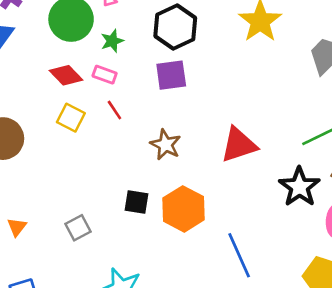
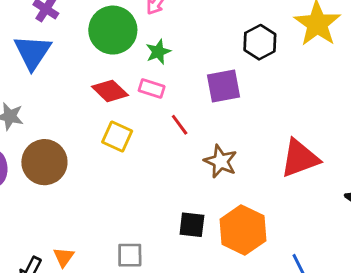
black hexagon: (175, 27) -> (260, 42), moved, size x0.7
red line: (114, 110) -> (180, 125), moved
gray square: (78, 228) -> (130, 255), turned 30

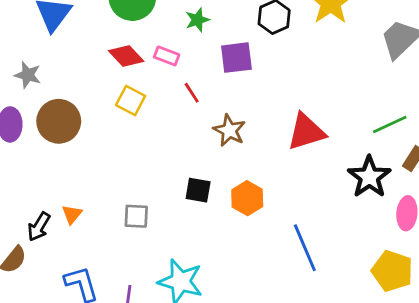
green star: (158, 52) -> (197, 20), moved
orange hexagon: (243, 230) -> (247, 198), size x0.7

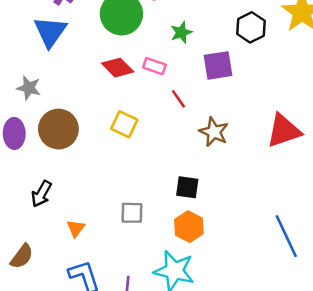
yellow square: (131, 100) -> (124, 124), moved
orange hexagon: (247, 198) -> (189, 227), moved
orange triangle: (72, 214) -> (76, 228), moved
black arrow: (39, 227) -> (41, 194), moved

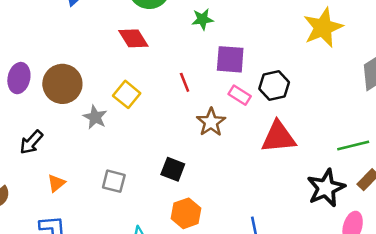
black hexagon: (251, 27) -> (274, 86), moved
pink rectangle: (154, 66) -> (240, 95), moved
gray star: (29, 88) -> (95, 117), moved
orange hexagon: (189, 227) -> (186, 213), moved

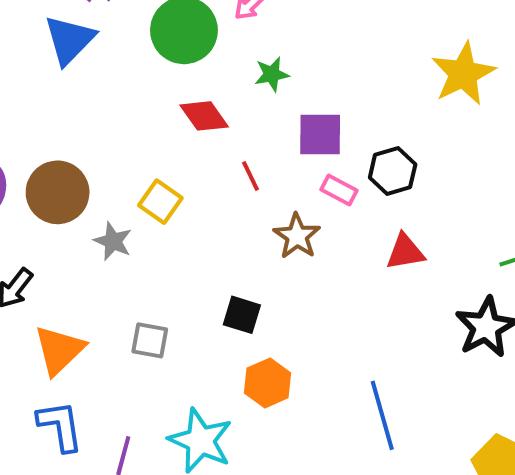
red diamond: (133, 38) -> (204, 116), moved
red triangle: (278, 137) -> (405, 252), size x0.7
orange triangle: (56, 183) -> (59, 350), size x1.8

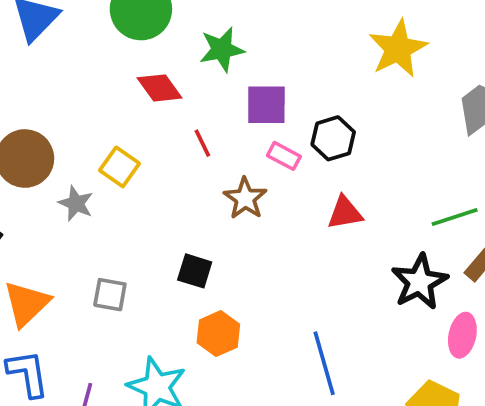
green star: (272, 74) -> (222, 49), size x1.4

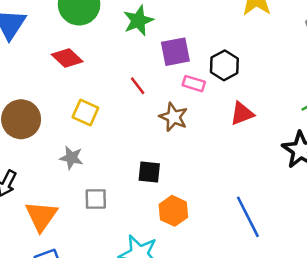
red diamond: (160, 88) -> (67, 58), moved
gray star: (76, 203) -> (71, 158), moved

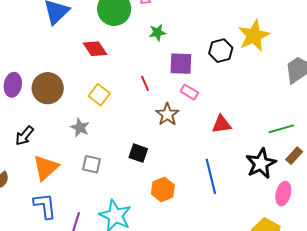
green star: (138, 21) -> (158, 33), size x0.7
black hexagon: (224, 65) -> (221, 51), moved
orange hexagon: (173, 211) -> (163, 189), moved
blue line: (248, 217) -> (211, 176), moved

